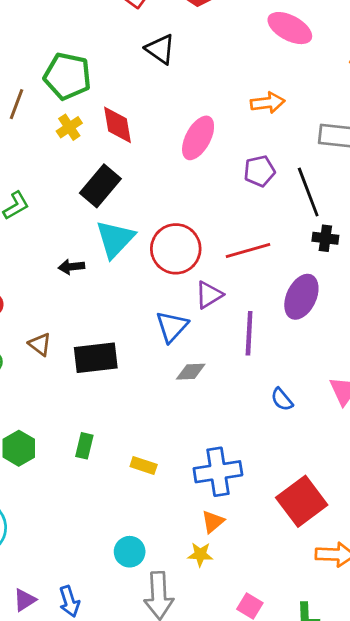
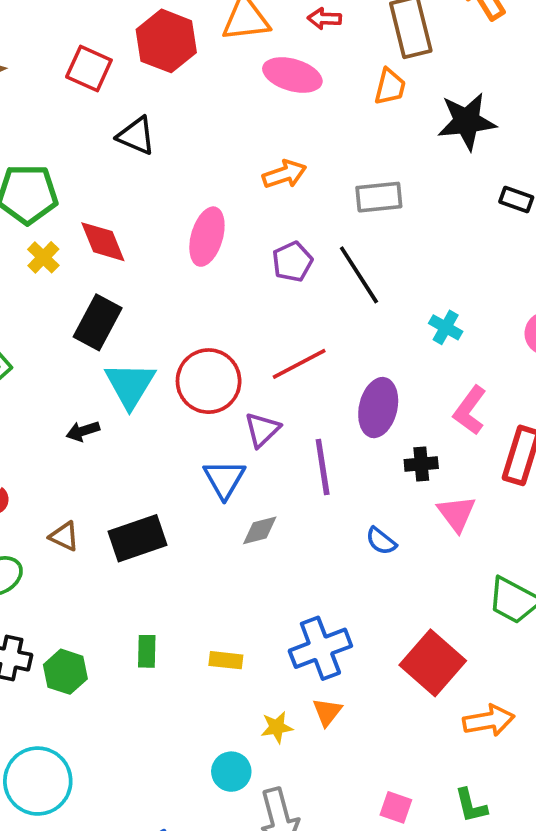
black cross: (325, 238) -> (421, 464), moved
yellow star: (200, 554) -> (277, 727), moved

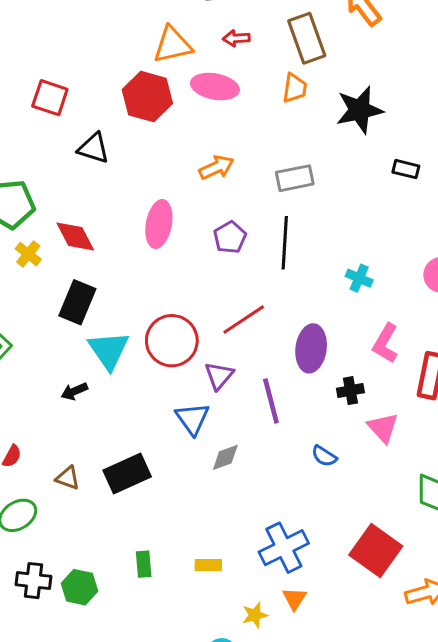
red hexagon: (166, 41) -> (147, 97), moved
black line: (359, 275) -> (285, 243), turned 42

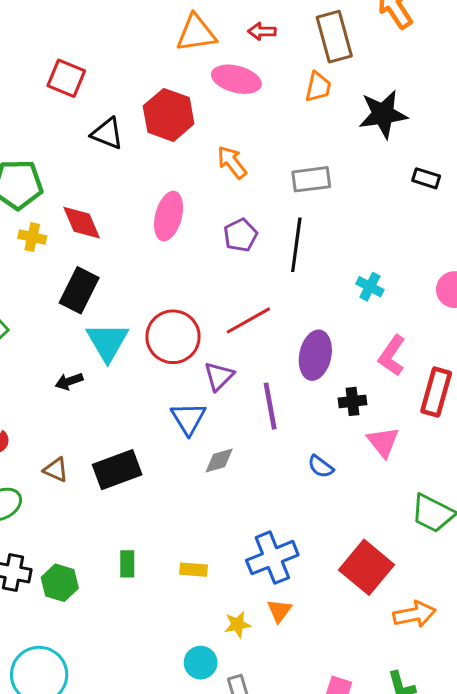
red hexagon: (147, 97) -> (169, 115), moved
orange arrow: (216, 167) -> (232, 162), turned -108
yellow cross: (28, 254) -> (32, 237), turned -30

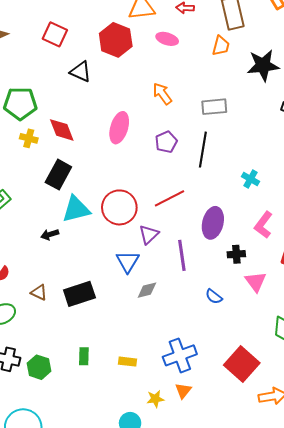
pink ellipse: (236, 79) -> (167, 39), size x0.7
red hexagon: (169, 115) -> (116, 40), moved
cyan triangle: (108, 342) -> (76, 209), turned 44

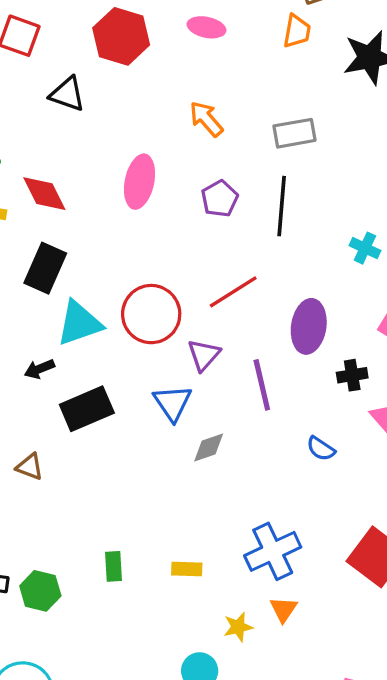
black rectangle: (79, 294) -> (87, 409), moved

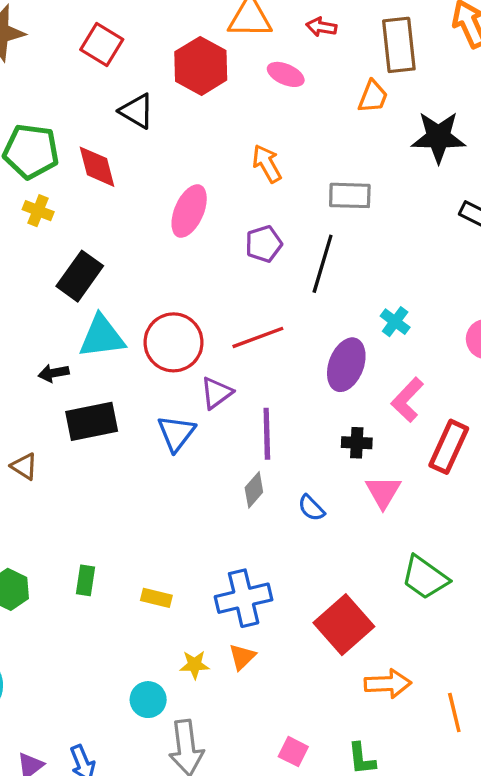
red diamond: (44, 194) -> (97, 167), moved
purple ellipse: (309, 326) -> (346, 365), moved
gray diamond: (209, 448) -> (254, 490), moved, turned -42

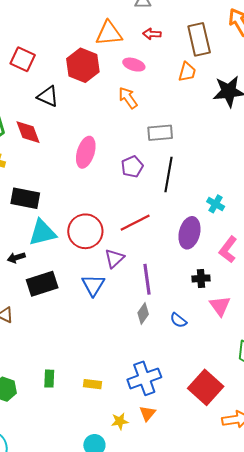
orange arrow: (267, 164) -> (128, 98), moved
gray rectangle: (350, 195) -> (160, 133), moved
black rectangle: (80, 276) -> (25, 198), turned 72

